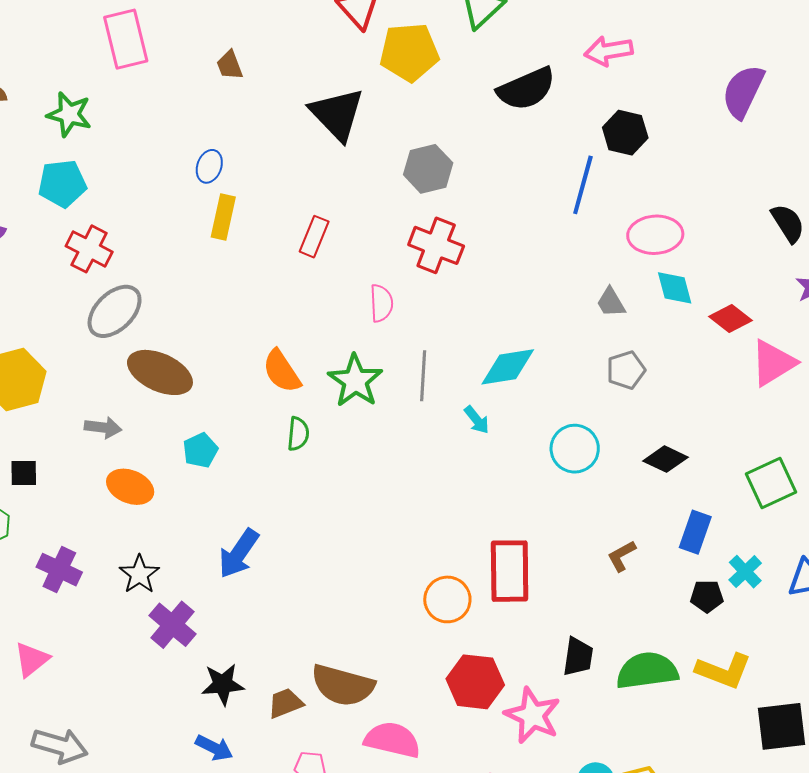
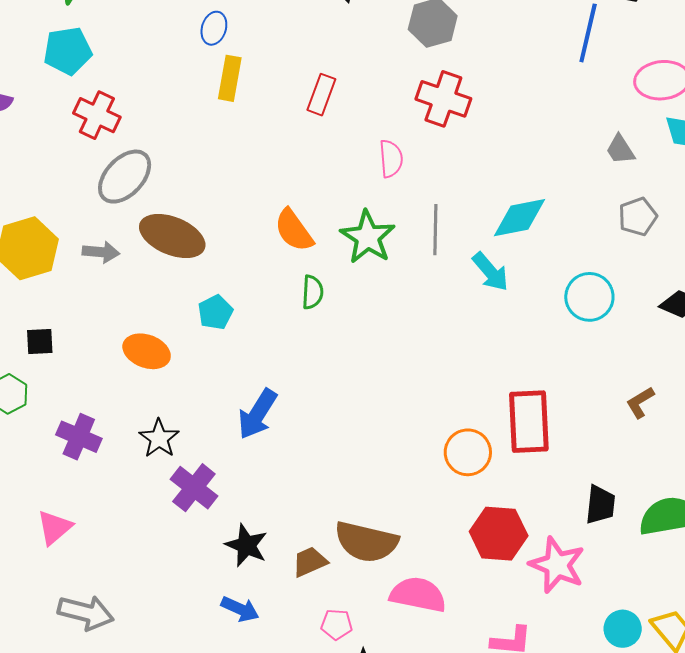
cyan arrow: (477, 420) -> (490, 272), size x1.4
gray arrow: (103, 428) -> (101, 252), moved
black star: (223, 684) -> (246, 545), turned 30

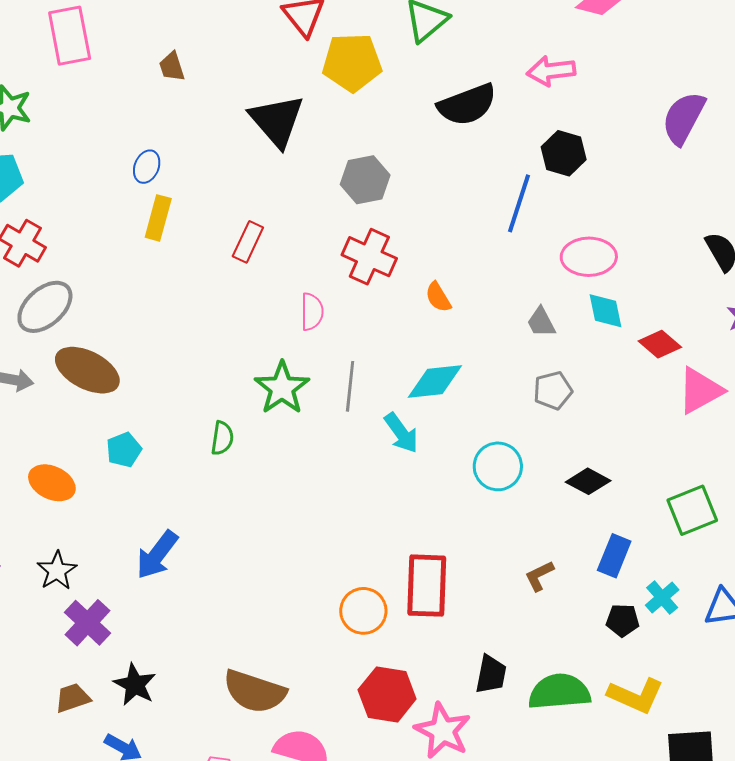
orange semicircle: (294, 230) -> (438, 297), moved, size x0.7
brown trapezoid: (310, 562) -> (73, 698), moved

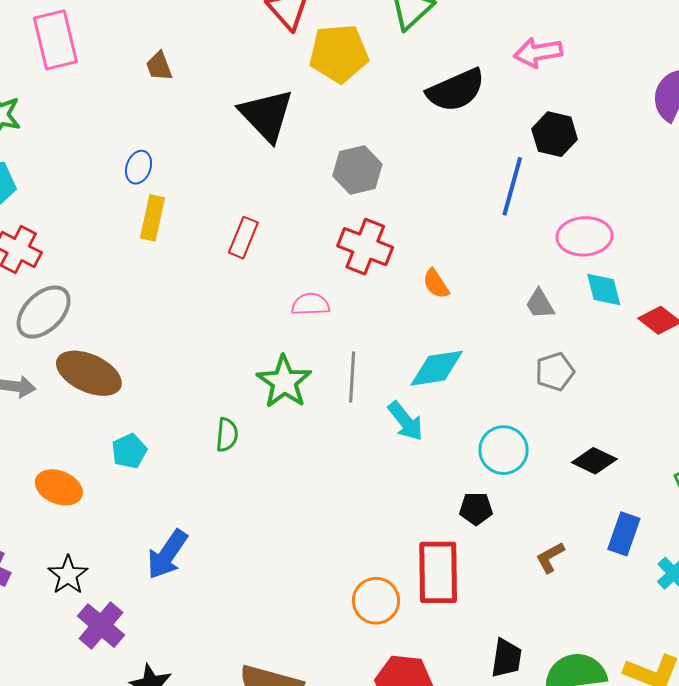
pink semicircle: (312, 312) -> (310, 304), turned -90
black pentagon: (623, 620) -> (476, 509), moved

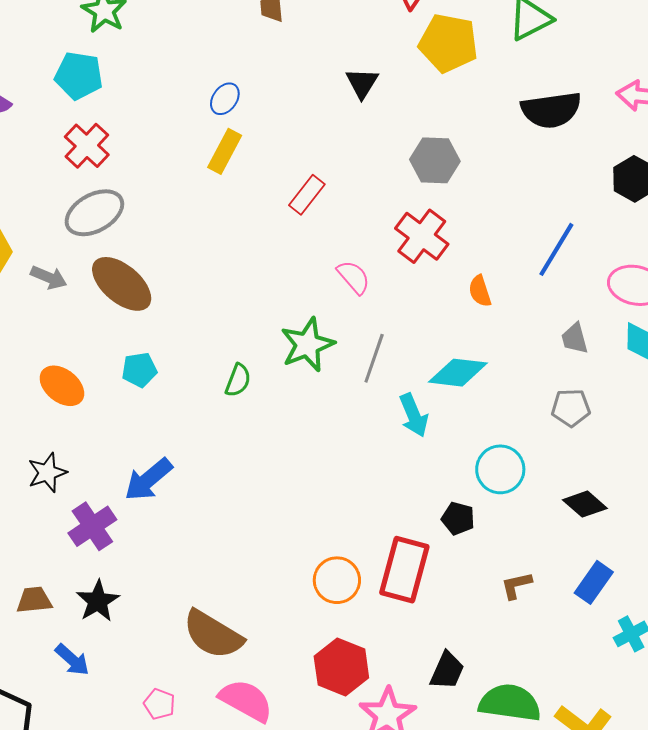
black triangle: (266, 115) -> (362, 83), size x0.6
blue line: (512, 186) -> (556, 249), moved
pink semicircle: (310, 304) -> (354, 277), turned 36
purple cross: (101, 626) -> (92, 526), moved

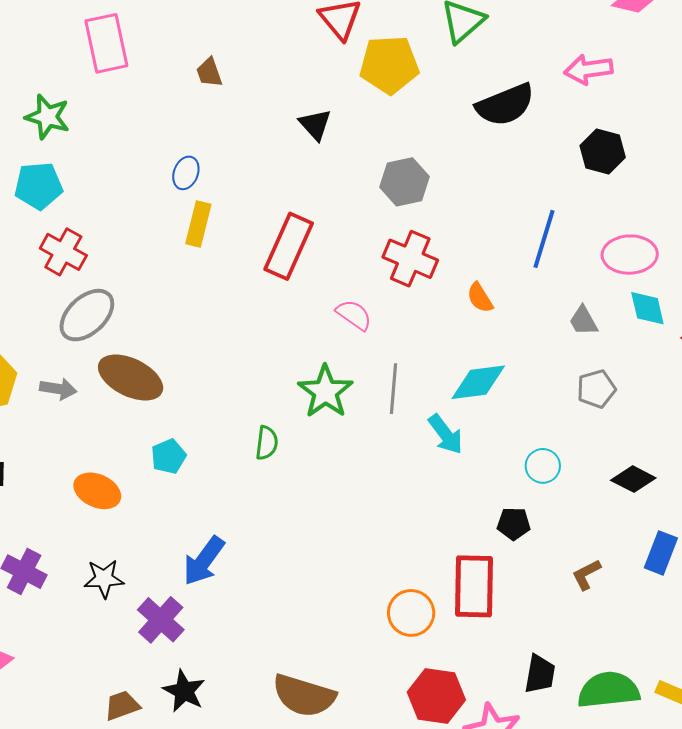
red rectangle: (307, 195) -> (289, 246), size x1.6
cyan circle: (500, 469) -> (543, 466), size x0.7
black star: (47, 473) -> (104, 579), turned 30

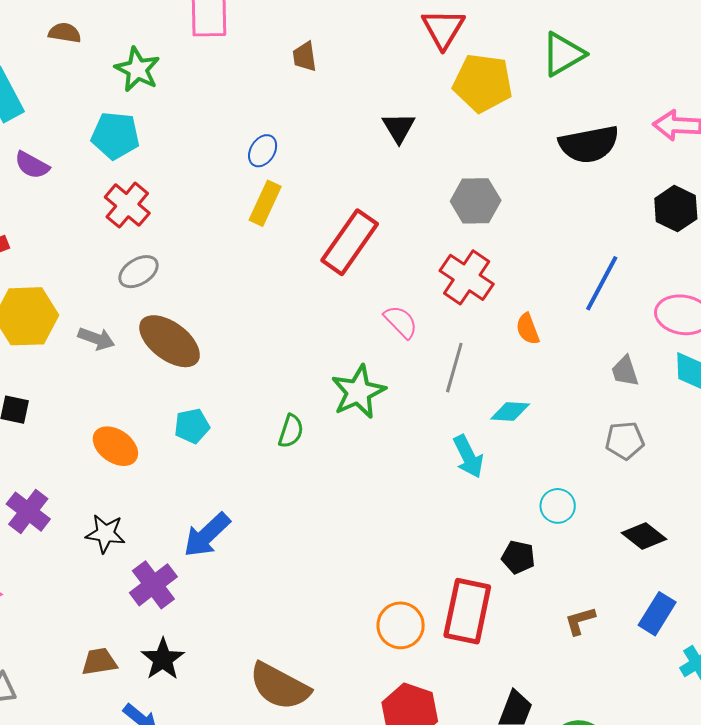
gray ellipse: (87, 315) -> (139, 272), size x0.7
cyan diamond: (478, 382) -> (510, 412), size x0.7
gray line: (393, 389) -> (454, 368), moved

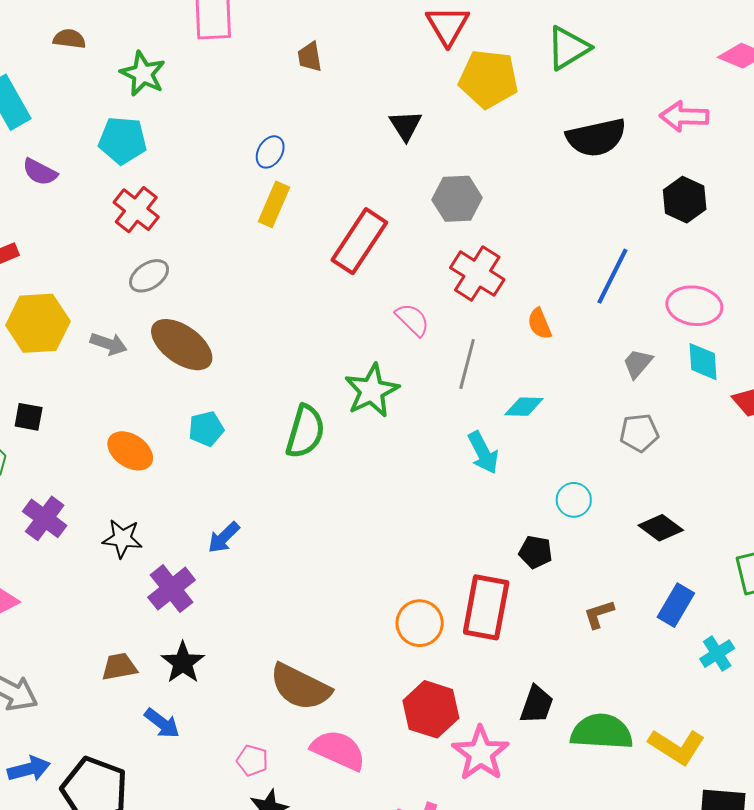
gray hexagon: (476, 201) -> (457, 199), moved
gray trapezoid: (625, 371) -> (638, 363), turned 60
green semicircle: (291, 431) -> (305, 432), size x1.6
blue arrow: (207, 535) -> (224, 537), size x0.7

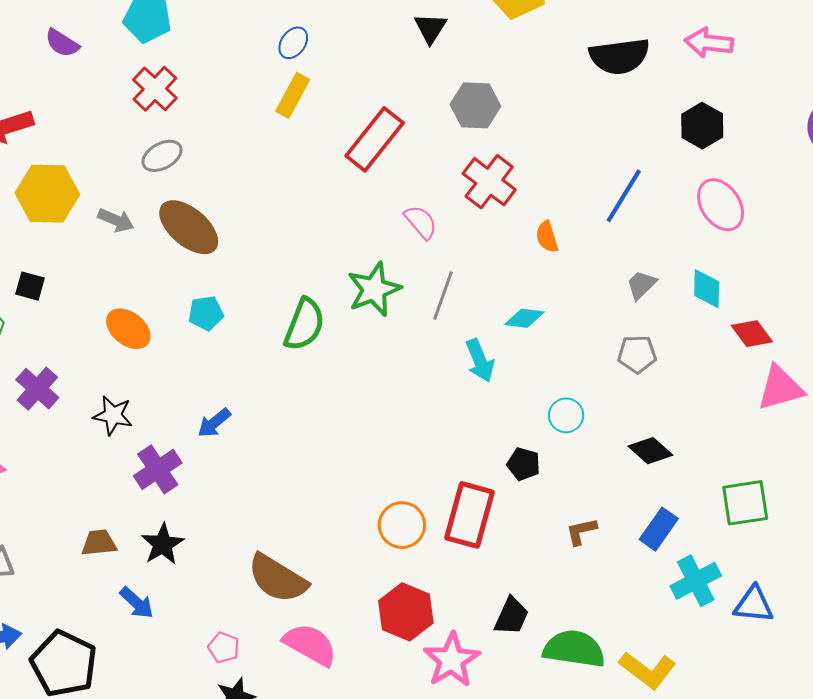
pink ellipse: (694, 306) -> (721, 205), moved, turned 44
gray line: (467, 364) -> (443, 296), moved
cyan cross: (717, 654) -> (696, 581), size x1.4

